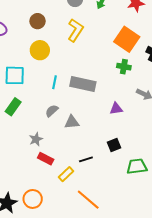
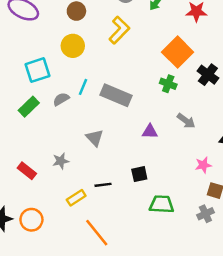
cyan square: (15, 75) -> (37, 70), turned -30
gray semicircle: (52, 111) -> (61, 99), moved
gray triangle: (72, 122) -> (95, 138), turned 42
gray star: (36, 139) -> (61, 161), moved
red rectangle: (46, 159) -> (27, 171), moved

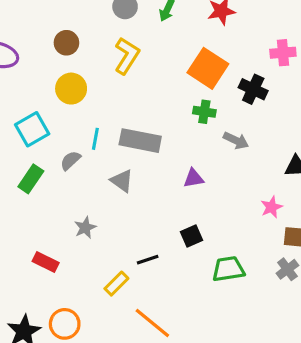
gray arrow: (186, 121) -> (236, 140), moved
gray triangle: (95, 138) -> (122, 181), moved
gray star: (61, 161) -> (85, 228), moved

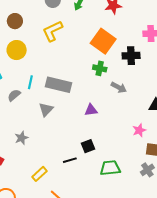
yellow L-shape: (127, 56) -> (53, 31), turned -150
black cross: (253, 89) -> (131, 56), turned -30
gray triangle: (122, 181) -> (46, 109), turned 35
black line: (148, 260) -> (70, 160), moved

